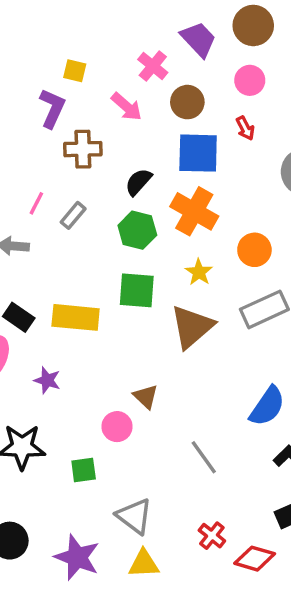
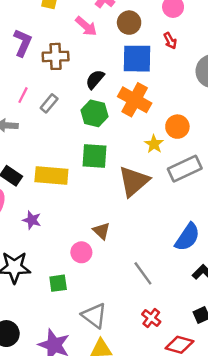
purple L-shape: (52, 108) -> (23, 43), moved
yellow star: (199, 272) -> (154, 144), moved
red cross: (212, 536) -> (151, 318), moved

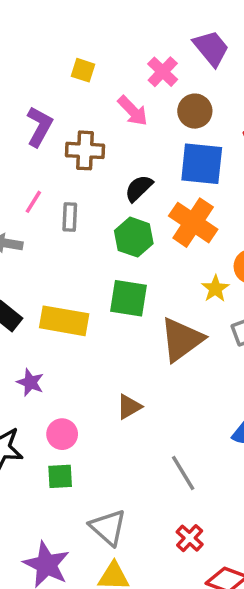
gray rectangle: (49, 103) -> (70, 217), turned -42
brown triangle: (101, 231) -> (129, 407), turned 42
pink circle: (81, 252) -> (62, 434), moved

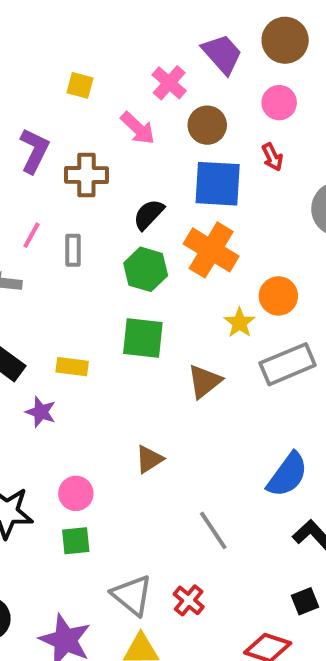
yellow rectangle: (64, 321) -> (72, 367), size x0.6
brown triangle: (182, 340) -> (204, 381), size x0.7
purple star: (30, 382) -> (41, 412), moved
red cross: (190, 538) -> (189, 600), moved

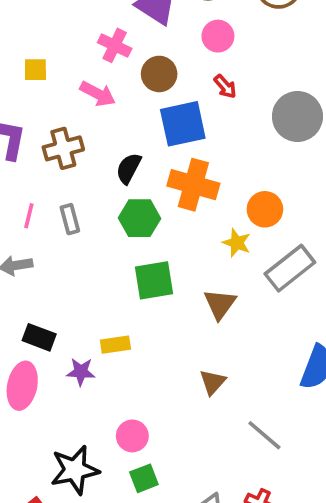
yellow rectangle: (72, 367) -> (115, 345), moved
brown triangle: (149, 459) -> (213, 382), moved

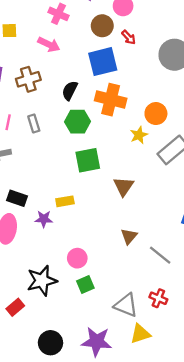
brown circle: (159, 74) -> (102, 26), moved
yellow star: (237, 243) -> (139, 135), turned 30
brown triangle: (220, 304) -> (124, 186), moved
brown triangle: (213, 382) -> (129, 236), moved

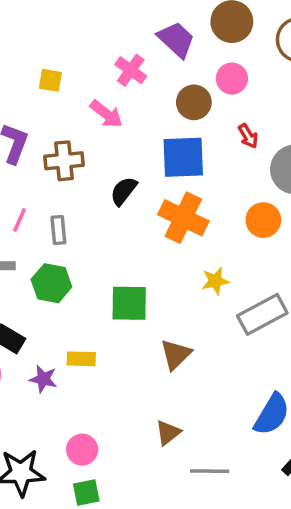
red arrow: (129, 37) -> (248, 136), moved
orange circle: (156, 114) -> (263, 220), moved
green hexagon: (77, 122) -> (51, 283), moved
gray line: (160, 255) -> (210, 471), turned -50

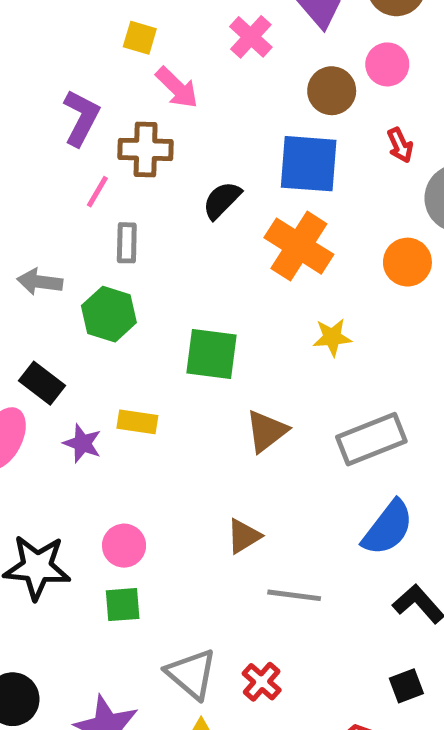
pink arrow: (106, 114) -> (177, 88), moved
pink line: (20, 220) -> (97, 192), moved
gray rectangle: (262, 314) -> (371, 439), moved

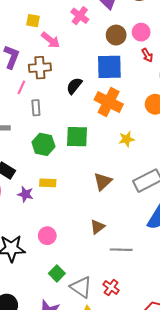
pink circle: (387, 64) -> (141, 32), moved
green hexagon: (109, 314) -> (43, 144), moved
green square: (211, 354) -> (77, 137), moved
green square: (123, 605) -> (57, 273), moved, turned -35

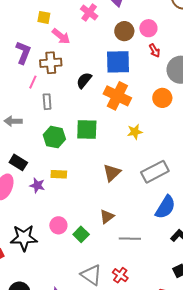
green square: (57, 273) -> (81, 234), moved

